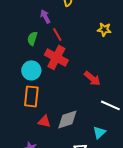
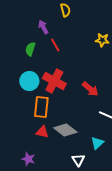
red cross: (56, 57) -> (54, 81), moved
orange rectangle: (31, 96) -> (41, 107), moved
gray diamond: (67, 119) -> (65, 130), turned 55

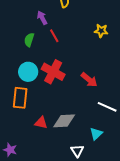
orange rectangle: (41, 107) -> (20, 98), moved
gray diamond: (65, 130) -> (64, 121), turned -40
purple star: (28, 159) -> (10, 150), moved

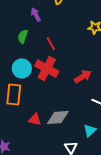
red line: (54, 36) -> (51, 44), moved
red arrow: (89, 80) -> (83, 76), turned -72

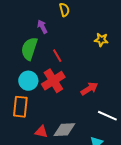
green semicircle: (23, 36) -> (29, 49), size x1.6
red cross: (47, 68) -> (53, 81), turned 30

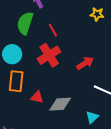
cyan circle: (28, 81) -> (12, 54), moved
red triangle: (41, 132) -> (37, 97), moved

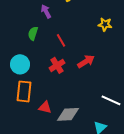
green semicircle: (25, 23) -> (33, 33), size x0.6
red cross: (49, 55) -> (57, 65), size x0.7
red arrow: (85, 63) -> (86, 61), moved

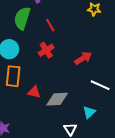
green semicircle: (33, 33) -> (22, 18), size x1.6
red arrow: (86, 61) -> (83, 58), moved

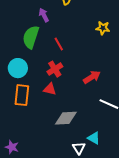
red triangle: (34, 92) -> (50, 89), moved
cyan triangle: (89, 112) -> (94, 138), moved, turned -48

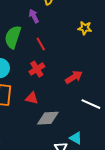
purple arrow: (44, 15) -> (34, 16), moved
red triangle: (50, 89) -> (32, 98), moved

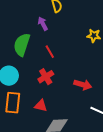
red arrow: (74, 77) -> (83, 85), turned 48

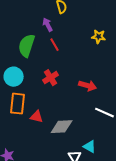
red line: (50, 52) -> (55, 45), moved
red triangle: (41, 106) -> (37, 117), moved

